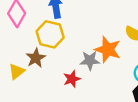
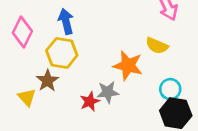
gray star: (90, 60) -> (108, 92), moved
yellow triangle: (17, 71) -> (27, 97), turned -30

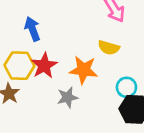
blue arrow: (66, 21) -> (32, 29), moved
red star: (90, 101) -> (44, 66), moved, size x1.4

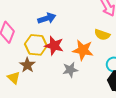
blue arrow: (32, 29) -> (47, 18), turned 90
red star: (44, 66) -> (54, 46), turned -30

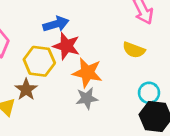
red star: (54, 46) -> (66, 46), moved
orange star: (83, 50) -> (87, 73), moved

